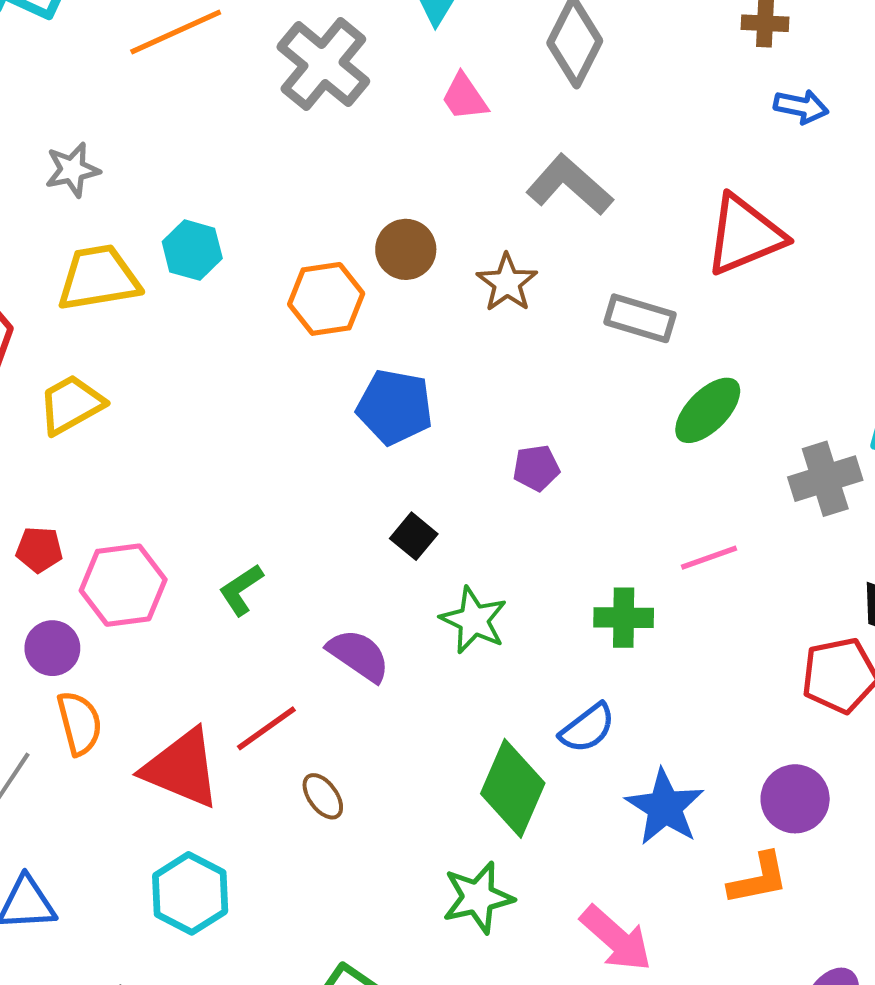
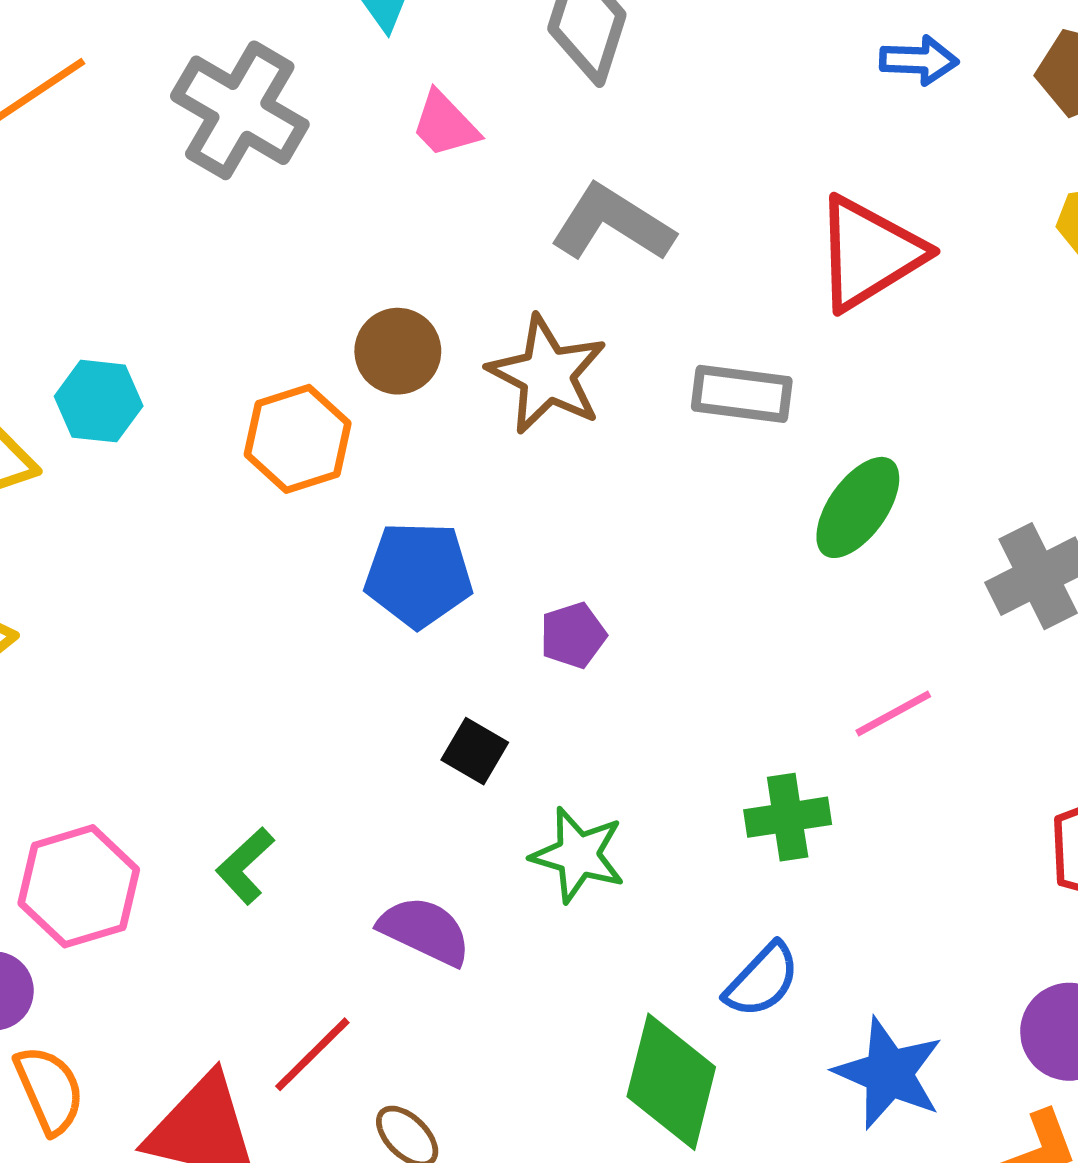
brown star: (507, 283) -> (547, 375), size x1.4
purple pentagon: (536, 468) -> (573, 635), moved

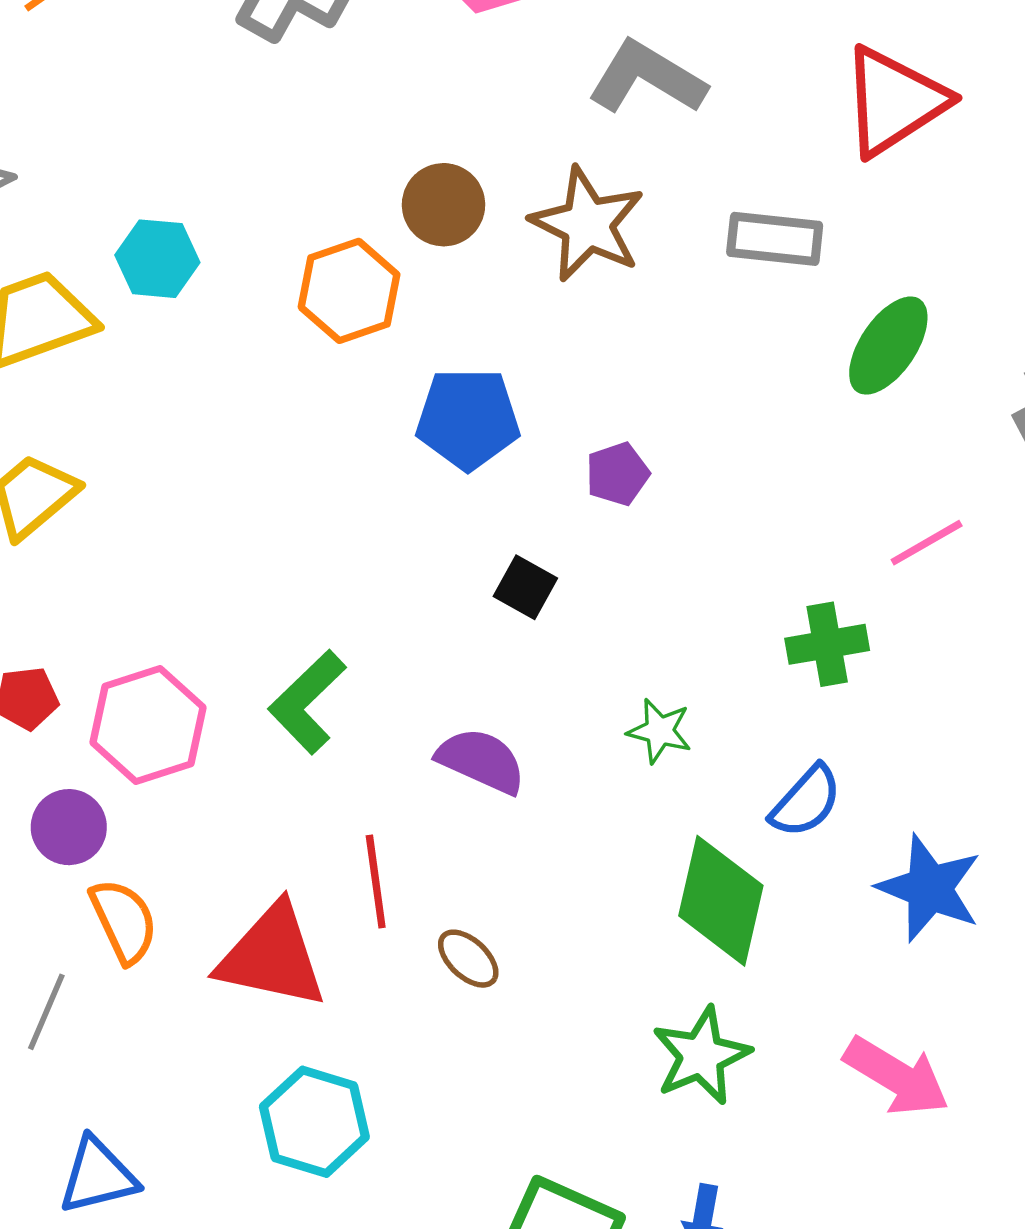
green star: (578, 855) -> (660, 731), moved, size x0.7
green L-shape: (245, 866) -> (307, 702), size x1.4
red line: (312, 1054) -> (376, 882), turned -52

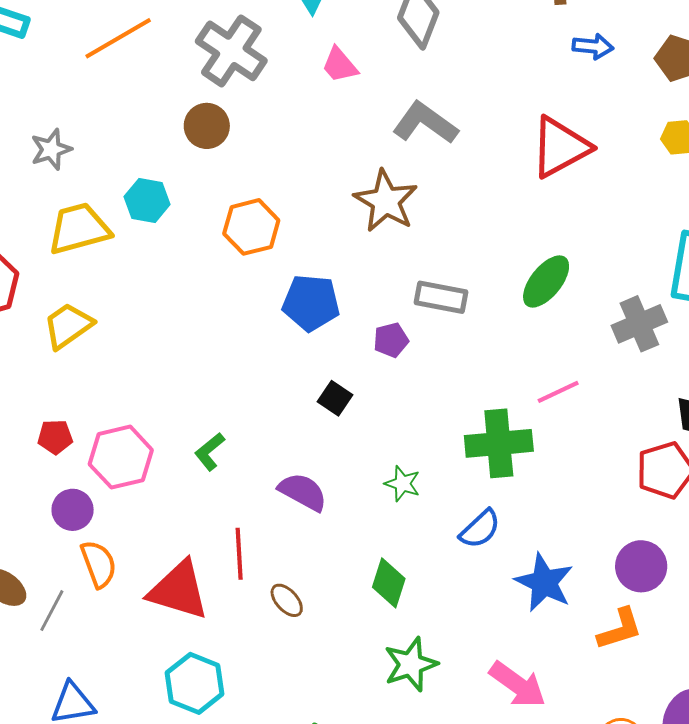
brown circle: (444, 205) -> (207, 126), moved
gray rectangle: (775, 239) -> (441, 297), moved
green cross: (827, 644) -> (499, 443), size x1.5
green L-shape: (307, 702) -> (210, 452), size x0.7
green diamond: (721, 901) -> (389, 583), moved, size x0.7

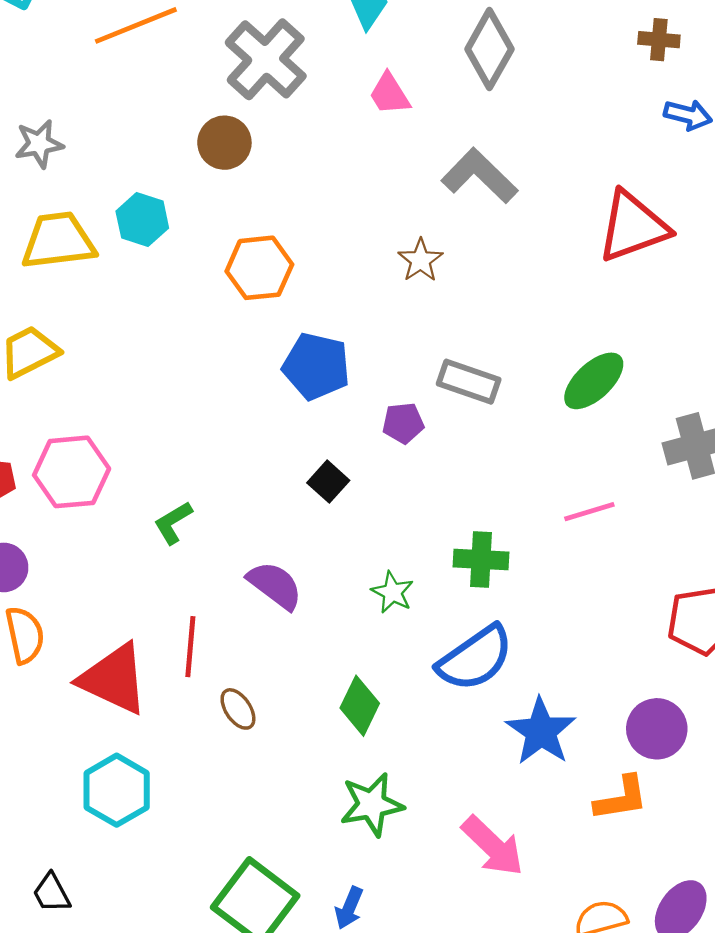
brown star: (386, 201) -> (420, 260), size x0.6
green cross: (499, 443) -> (481, 560), moved, size x0.7
pink hexagon: (121, 457) -> (72, 472), moved
blue semicircle: (480, 529) -> (475, 658), size x1.5

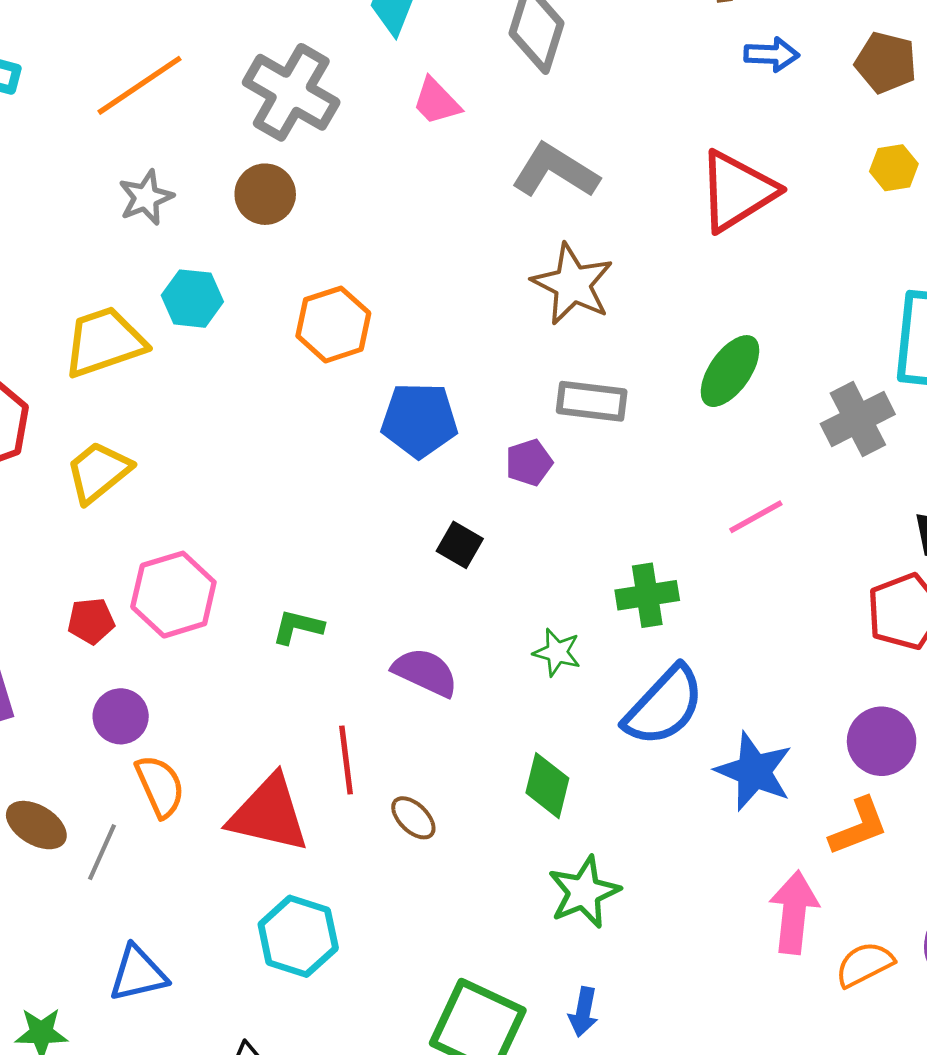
gray star: (39, 144) -> (146, 197), moved
brown star: (420, 260) -> (572, 284), moved, size x1.6
green L-shape: (173, 523) -> (298, 627), turned 57
pink arrow: (493, 846) -> (794, 912), moved, turned -116

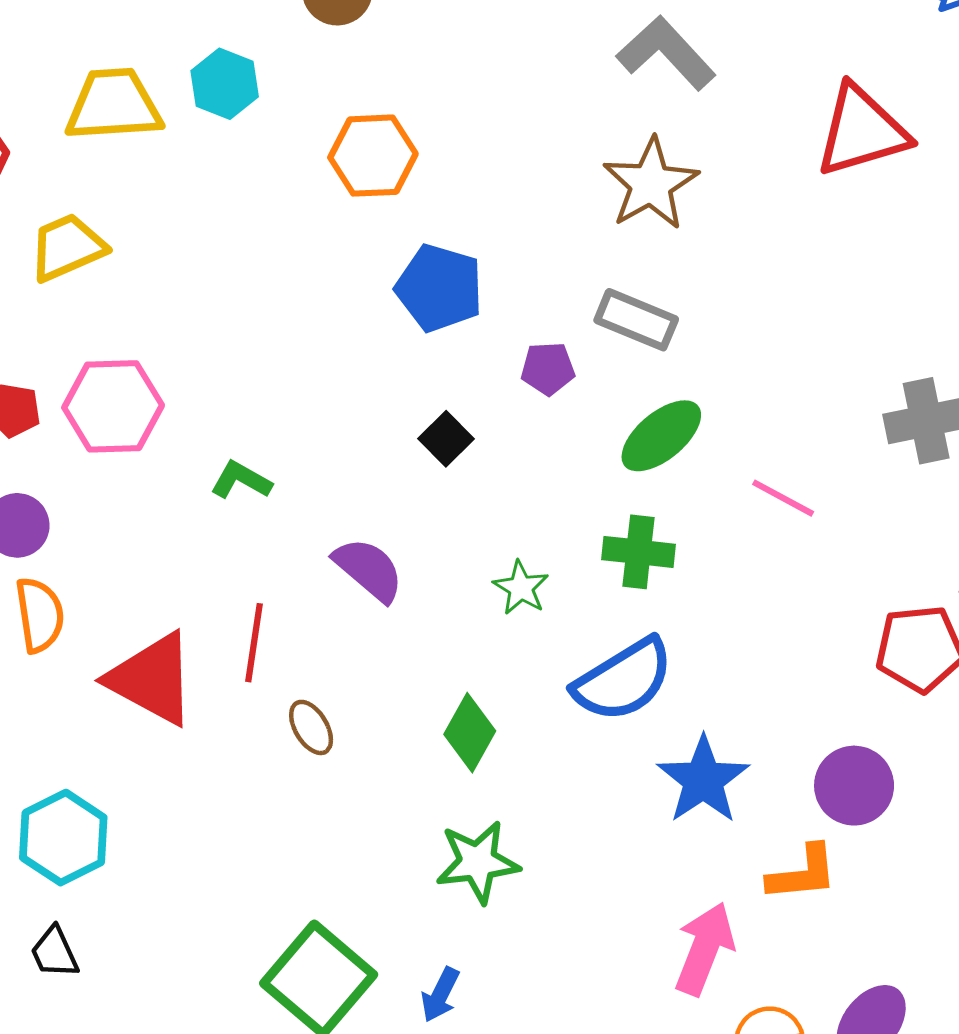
green ellipse: (730, 371) -> (661, 436), moved
pink line: (756, 517) -> (783, 498), turned 42
cyan hexagon: (298, 936) -> (63, 838), moved

